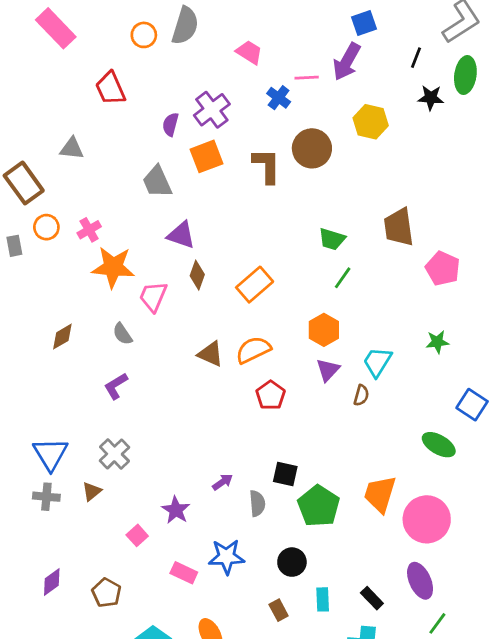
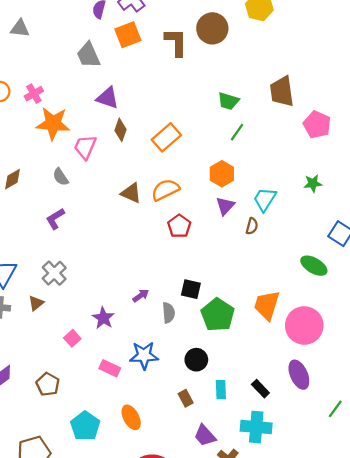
green line: (437, 623) -> (335, 409), moved

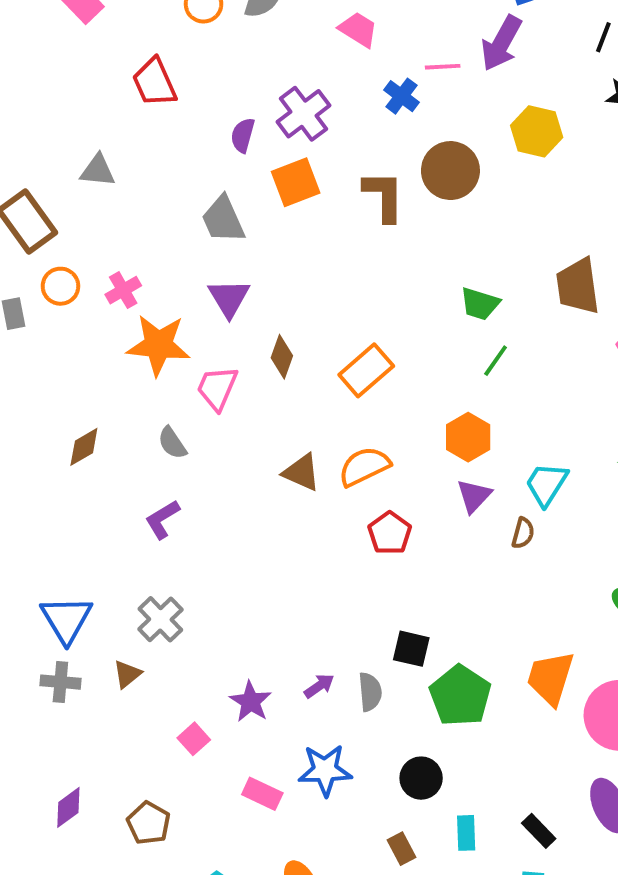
purple triangle: (108, 98) -> (229, 298), moved, turned 40
purple arrow: (141, 296) -> (319, 686), moved

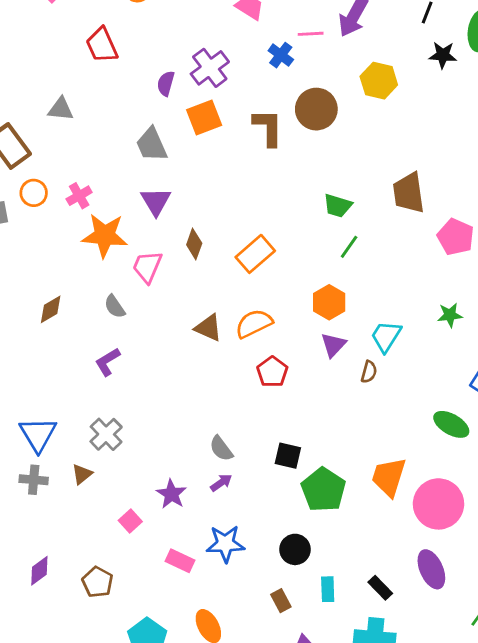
gray semicircle: (370, 692) -> (221, 449), moved, turned 148

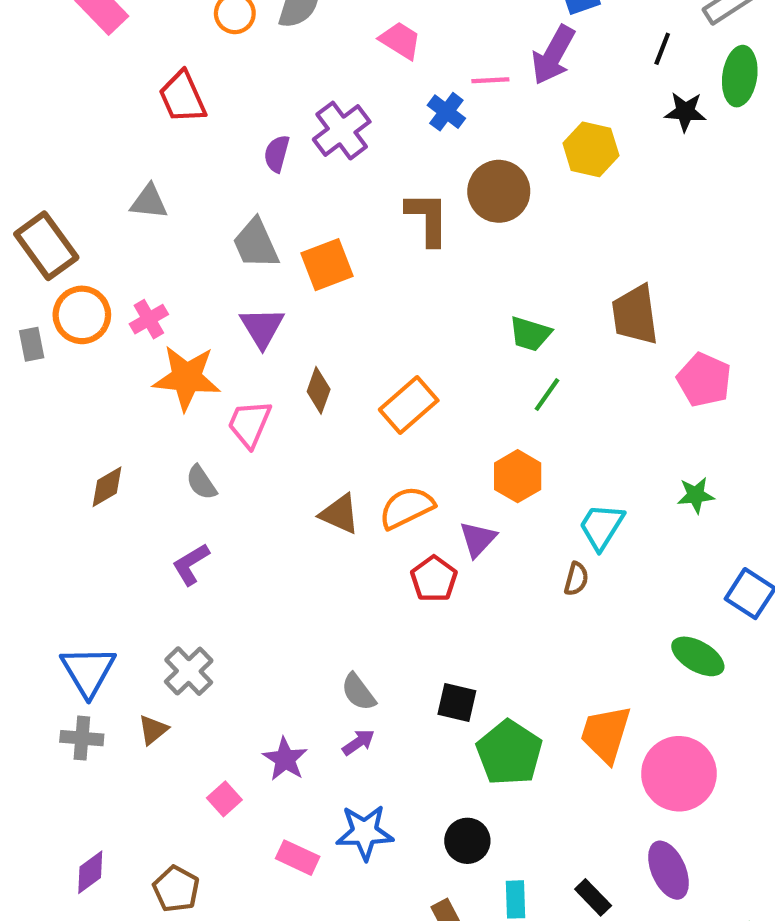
gray triangle: (61, 109) -> (149, 202), moved
orange square: (204, 118) -> (327, 265), moved
orange circle: (34, 193) -> (82, 315), size x1.4
purple triangle: (333, 345) -> (478, 539), moved

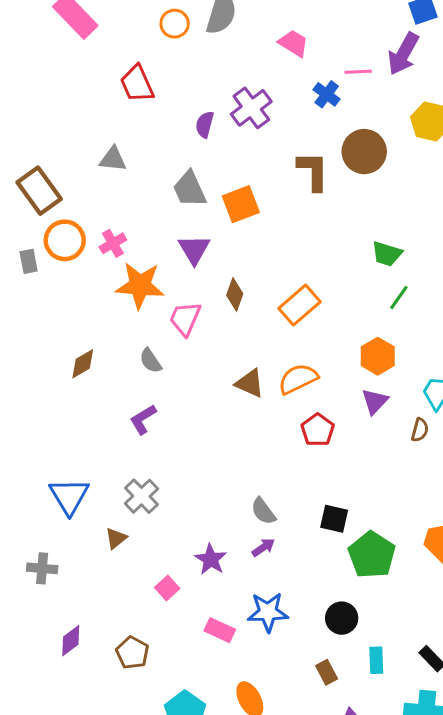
purple triangle: (478, 539) -> (375, 401), moved
gray cross: (82, 738) -> (42, 568), moved

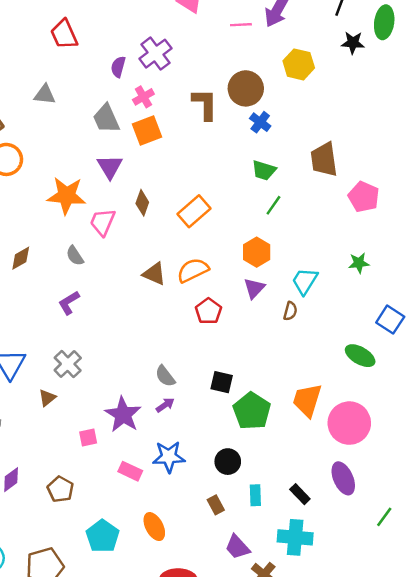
blue cross: (327, 94) -> (260, 122), moved
pink cross: (113, 243) -> (143, 97), moved
purple star: (211, 559) -> (123, 415), size x1.4
pink square: (167, 588) -> (88, 437), turned 30

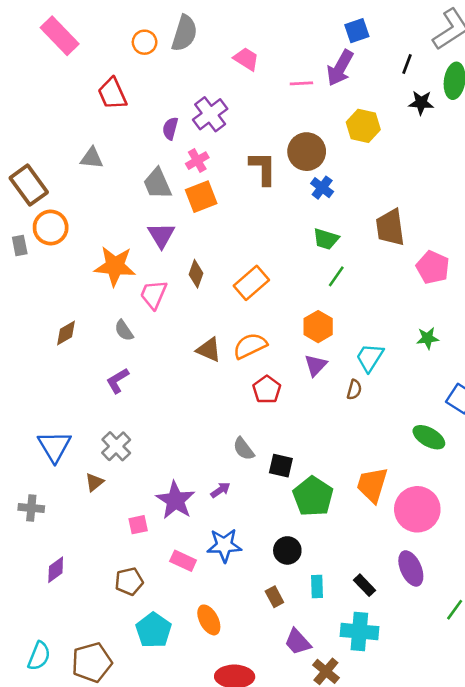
gray semicircle: (165, 376) -> (244, 449), moved
brown pentagon: (60, 489) -> (129, 581), moved, turned 30

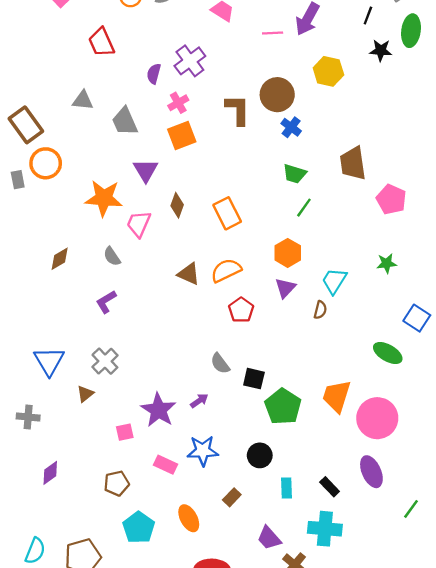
gray trapezoid: (157, 184) -> (125, 121), moved
orange rectangle: (251, 283) -> (227, 213), turned -76
brown rectangle: (274, 597) -> (232, 497), moved, turned 72

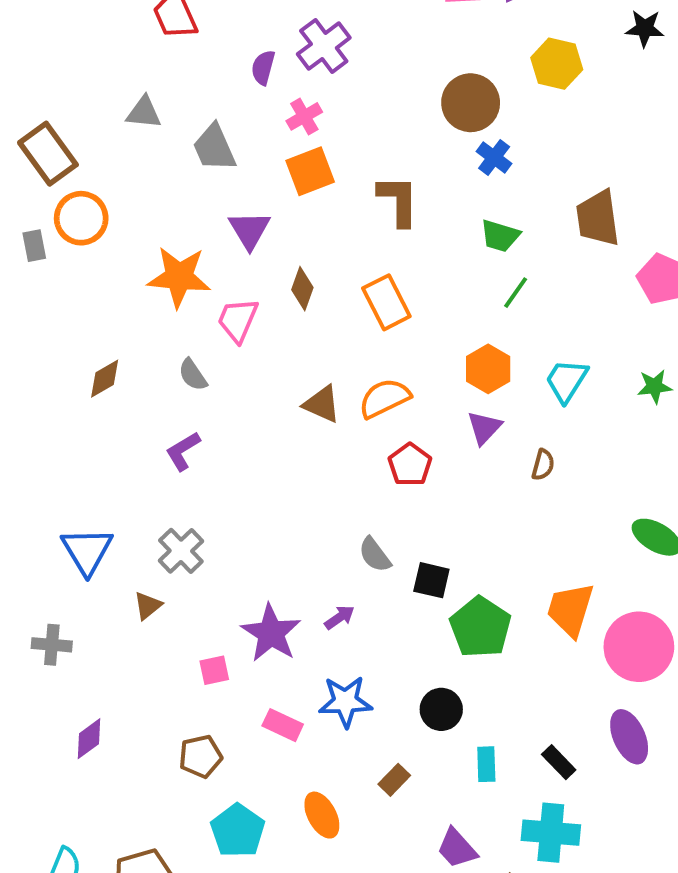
brown L-shape: (238, 110) -> (398, 201), moved
cyan trapezoid: (334, 281) -> (566, 381), moved

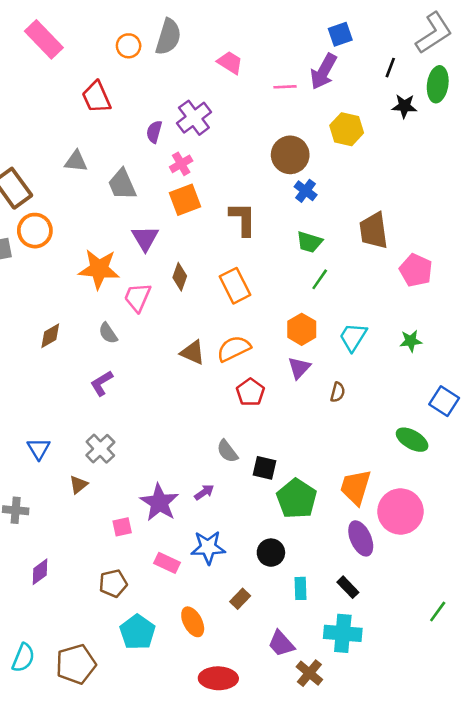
blue triangle: (87, 551) -> (39, 449), size x0.7
purple ellipse: (629, 737) -> (361, 538), moved

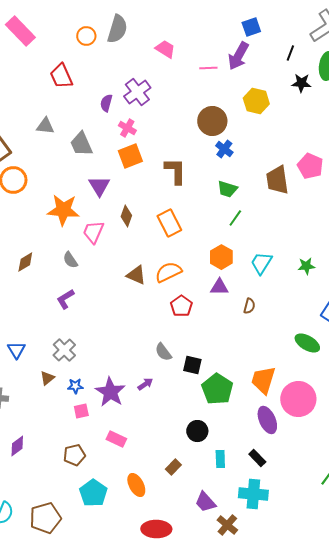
pink cross: (181, 164) -> (127, 128), turned -30
pink pentagon: (416, 270) -> (310, 166), moved
purple triangle: (299, 368) -> (219, 287), turned 48
blue star: (208, 547) -> (75, 386), moved, size x0.6

